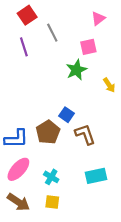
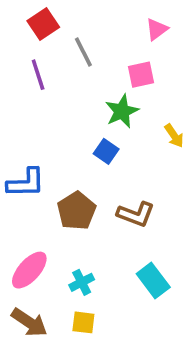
blue square: (67, 115) -> (106, 151), moved
brown L-shape: (85, 134) -> (136, 214), turned 130
blue L-shape: (16, 139) -> (26, 183), moved
cyan rectangle: (96, 176) -> (153, 281), turned 65
cyan cross: (51, 177) -> (82, 282), turned 32

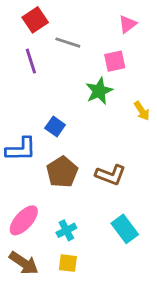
gray line: (83, 52) -> (68, 43), turned -45
blue square: (106, 151) -> (55, 126), moved

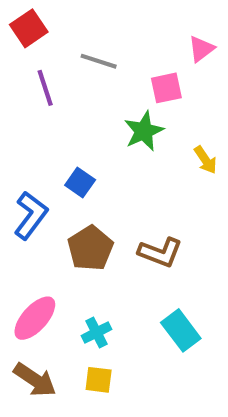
red square: (35, 20) -> (29, 28), moved
pink triangle: (128, 24) -> (201, 49), moved
blue L-shape: (21, 149) -> (31, 215), turned -52

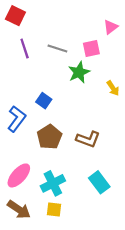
red square: (29, 28) -> (15, 16), turned -30
gray line: (99, 61) -> (57, 49), moved
cyan cross: (97, 333) -> (53, 183), size x1.5

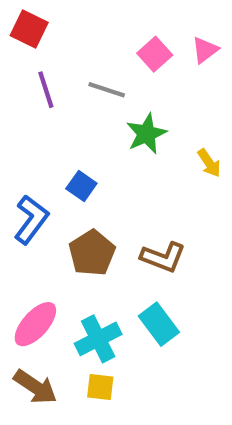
pink square: (91, 49) -> (155, 54), moved, turned -30
cyan rectangle: (99, 182) -> (159, 324), moved

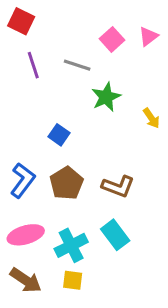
blue L-shape: (31, 219) -> (23, 180), moved
pink ellipse: (35, 324) -> (26, 235), turned 32

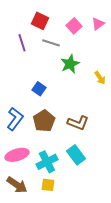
red square: (21, 21) -> (40, 21), moved

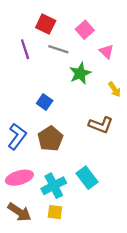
pink triangle: (98, 24) -> (106, 52), moved, turned -40
brown L-shape: (78, 123) -> (101, 125), moved

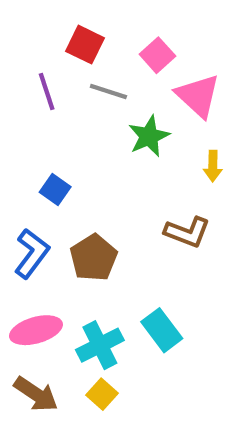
pink triangle: (106, 52) -> (198, 96), size x1.6
yellow arrow: (115, 89) -> (213, 166), turned 35
blue square: (45, 102) -> (55, 190), moved
yellow square: (55, 212) -> (102, 394), turned 35

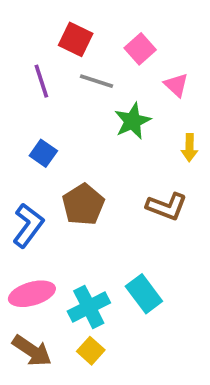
pink triangle: (198, 96) -> (176, 85), size x0.6
blue square: (55, 190) -> (43, 153), moved
brown pentagon: (93, 258) -> (83, 205), moved

